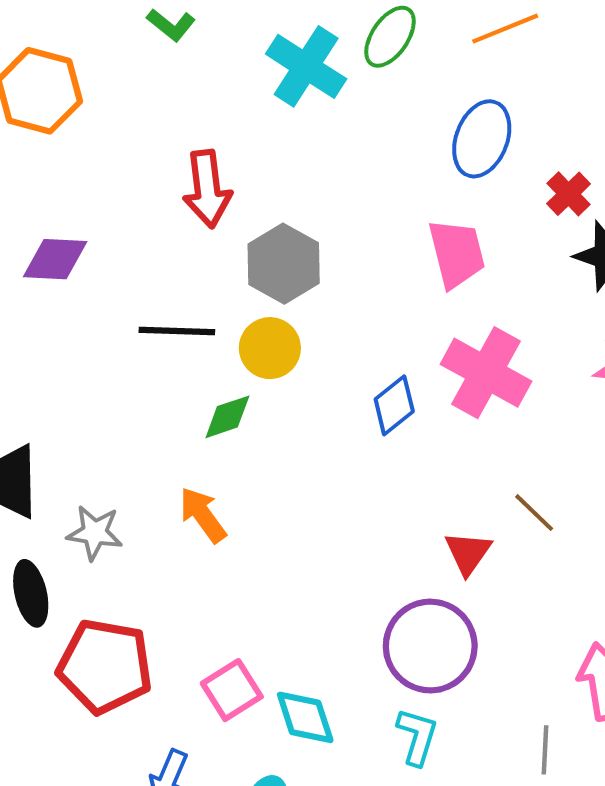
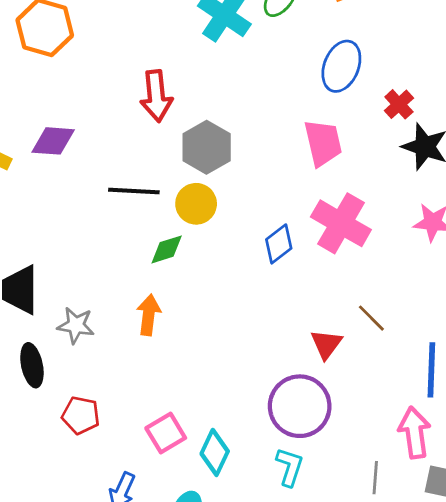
orange arrow: (203, 515) -> (149, 315), turned 42
red pentagon: (105, 666) -> (81, 415), size x0.6
cyan diamond: (305, 717) -> (215, 452), turned 42

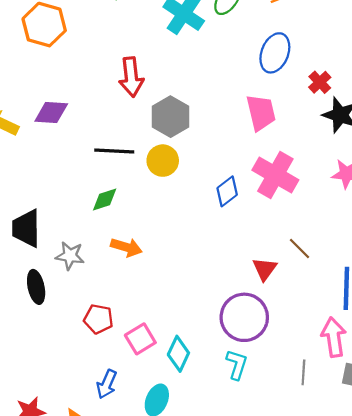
green diamond: (167, 249) -> (105, 199), moved
orange arrow: (149, 315) -> (126, 247), turned 100
red pentagon: (81, 415) -> (98, 319), moved

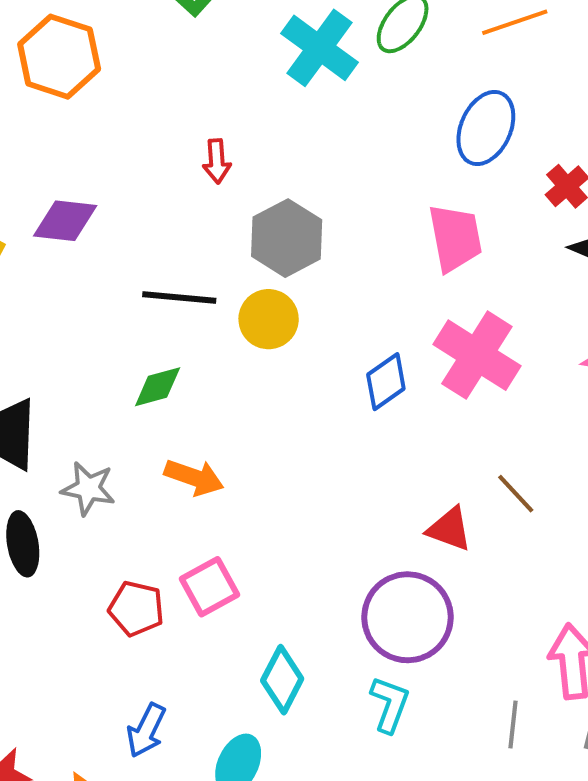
red arrow: (131, 77) -> (217, 161), size x0.6
red triangle: (265, 269) -> (449, 529), turned -48
pink square: (140, 339) -> (209, 587), moved

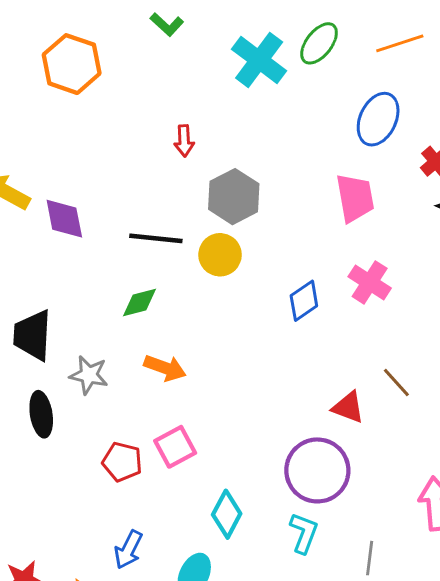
purple diamond: (65, 221) -> (64, 219), moved, turned 72
pink cross: (477, 355) -> (370, 282), size x0.7
gray line: (513, 724) -> (370, 558), moved

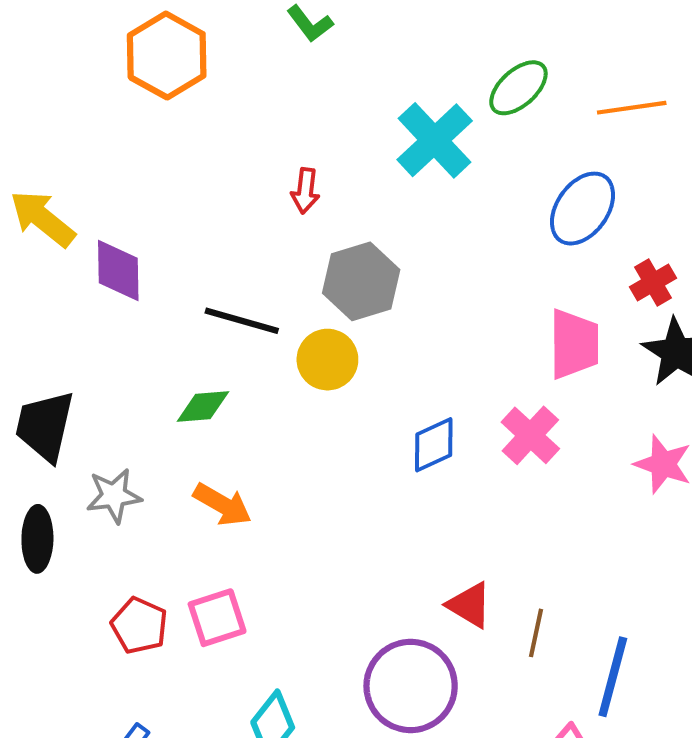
cyan cross: (259, 60) -> (435, 140), moved
pink trapezoid: (355, 198) -> (574, 344), moved
gray star: (89, 375) -> (114, 496), turned -30
brown line: (396, 382) -> (536, 633), moved, turned 44

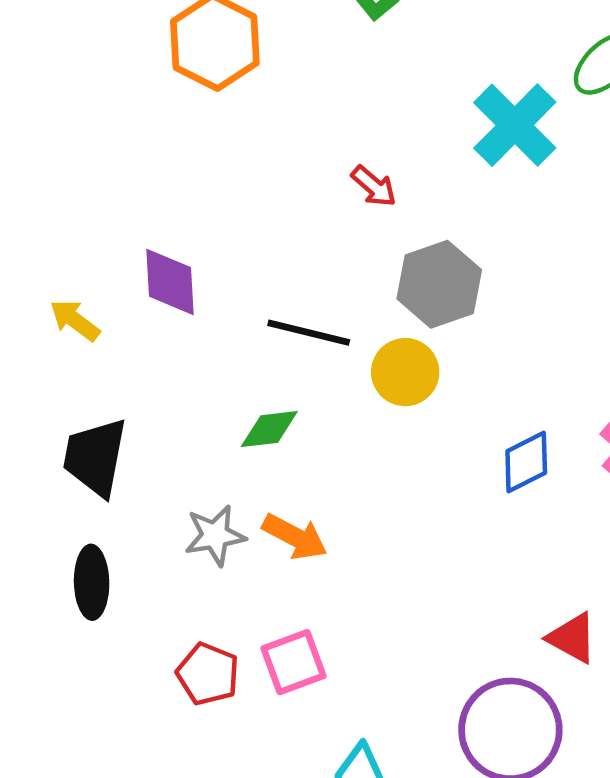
red arrow: (305, 191) -> (374, 186), turned -54
yellow arrow: (43, 219) -> (75, 320), moved, size x0.7
gray star: (114, 496) -> (215, 535), moved

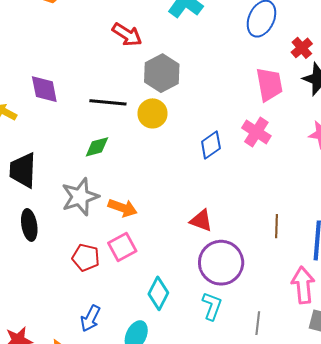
red arrow: (374, 186) -> (127, 35), size x1.4
gray star: (215, 535) -> (80, 197), size x1.4
orange arrow: (295, 537) -> (123, 208), moved
red triangle: (572, 638) -> (201, 220), moved

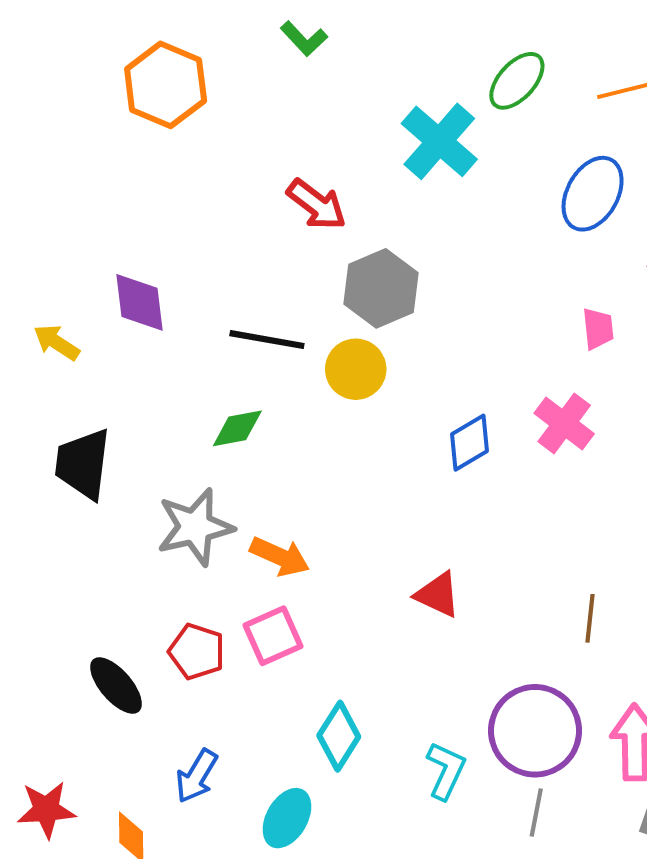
pink trapezoid: (269, 84) -> (598, 329), size x0.6
black ellipse: (29, 225) -> (116, 685), moved, turned -36
purple circle: (221, 263) -> (535, 731), moved

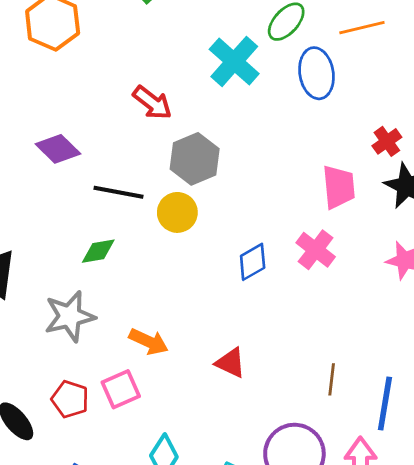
blue ellipse: (593, 194) -> (317, 73), moved, turned -39
purple diamond: (140, 302) -> (58, 149), moved, turned -39
pink trapezoid: (598, 329) -> (339, 187), size x1.6
orange arrow: (280, 556) -> (149, 342), moved

